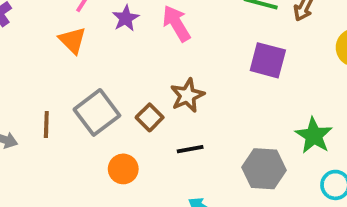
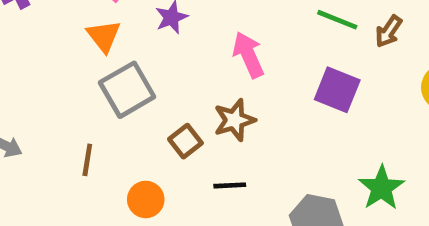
pink arrow: (176, 23) -> (248, 55), moved
gray square: (97, 112) -> (127, 90), moved
brown line: (46, 125) -> (87, 160), moved

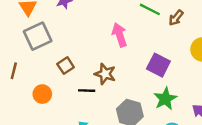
pink arrow: (248, 55) -> (120, 35), moved
purple square: (337, 90) -> (158, 65), moved
brown star: (234, 120) -> (105, 74), moved, turned 30

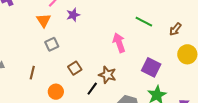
brown arrow: (176, 18) -> (175, 29), moved
gray square: (38, 36) -> (52, 44), size x0.6
black line: (87, 91) -> (92, 89), turned -56

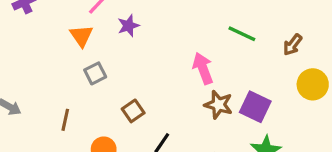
brown star: (107, 75) -> (219, 105), moved

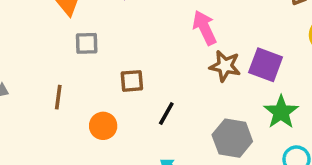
gray square: (95, 73) -> (87, 43), turned 30
brown square: (133, 111) -> (132, 81), turned 35

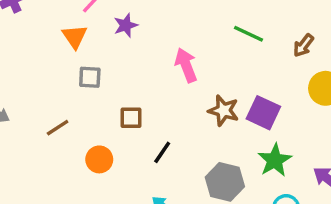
pink arrow: (205, 28) -> (186, 65), moved
brown line: (58, 97) -> (58, 128), turned 45

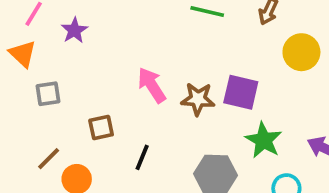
pink arrow: (186, 65) -> (152, 85), moved
brown line: (58, 128) -> (49, 159), moved

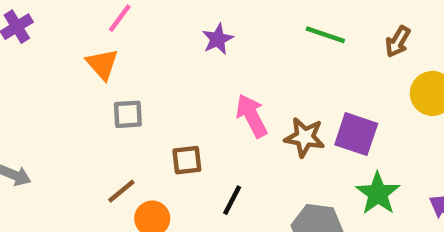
purple star: (74, 30) -> (218, 39), moved

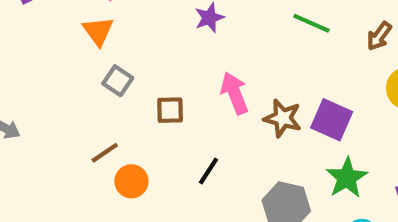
gray square: (128, 114) -> (118, 81), turned 32
brown square: (187, 160) -> (170, 110), moved

